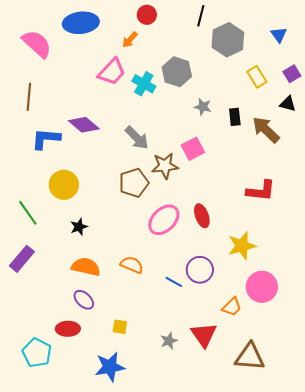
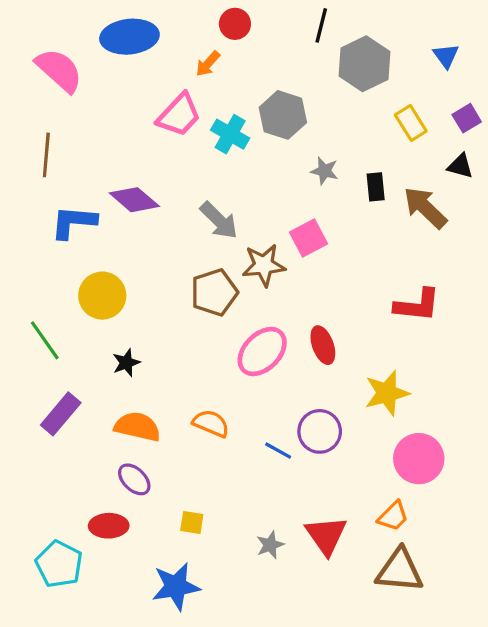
purple rectangle: (22, 259) -> (61, 414), moved
orange trapezoid: (232, 307) -> (393, 516), moved

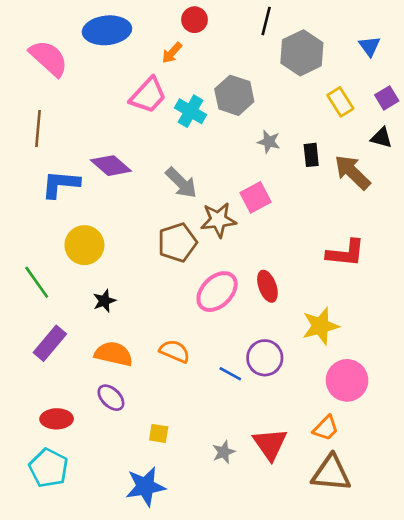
red ellipse: (109, 526) -> (57, 419), moved

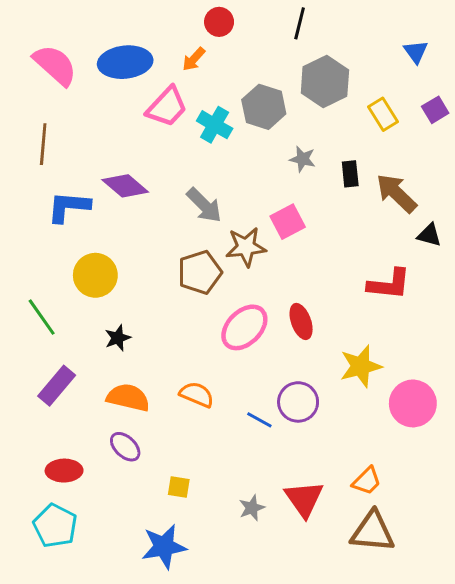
blue ellipse: (107, 30) -> (125, 62), moved
gray hexagon: (302, 53) -> (325, 81), moved
black triangle: (381, 138) -> (429, 235), moved
pink circle: (347, 380) -> (413, 403), moved

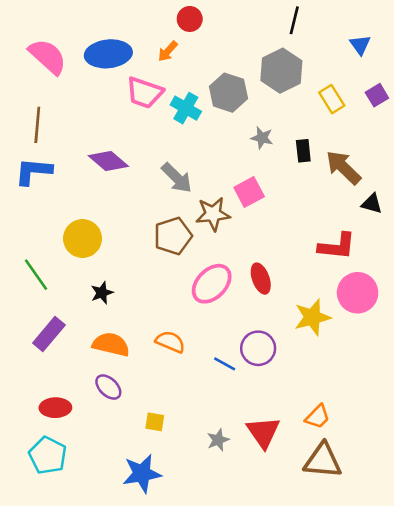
black line: (300, 23) -> (294, 20), moved
pink trapezoid: (167, 107) -> (144, 93), turned 66
blue L-shape: (69, 207) -> (33, 171), moved
pink circle: (413, 403) -> (358, 293), moved

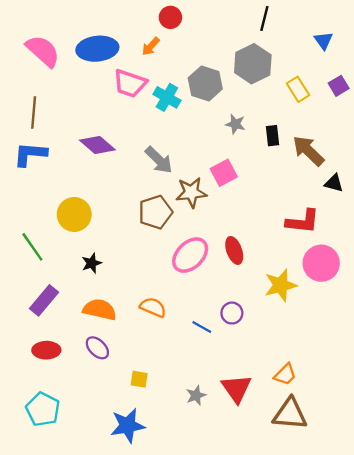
purple circle: (258, 348) -> (232, 313), size x0.7
red ellipse: (55, 408) -> (46, 350), moved

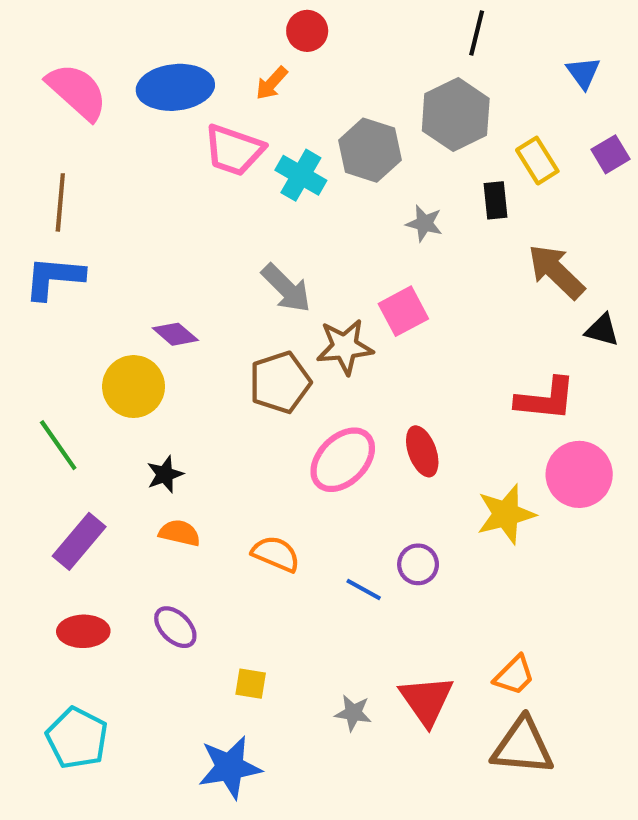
black rectangle: (272, 136) -> (495, 200), moved
purple diamond: (97, 145) -> (175, 334), moved, size x0.7
orange semicircle: (100, 310) -> (180, 533), moved, size x0.7
gray star: (196, 395) -> (353, 713), turned 30

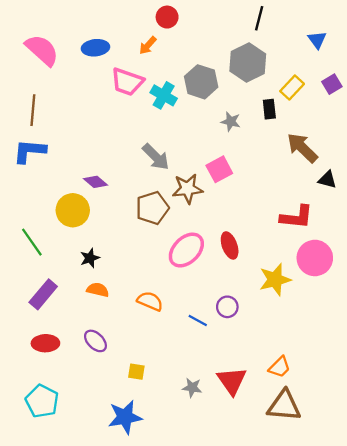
blue ellipse: (175, 87) -> (95, 48), size x0.7
yellow rectangle: (537, 161) -> (292, 88), turned 75

